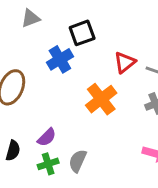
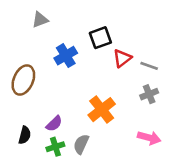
black square: (82, 33) -> (100, 38), moved
orange cross: (101, 99) -> (102, 110), moved

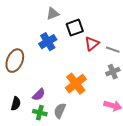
gray triangle: (40, 20) -> (53, 14), moved
green cross: (55, 147) -> (40, 113), turned 32

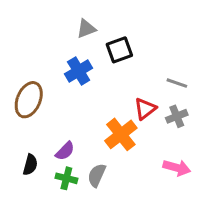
red triangle: (92, 44) -> (145, 109), moved

